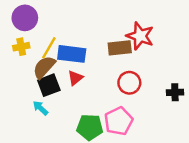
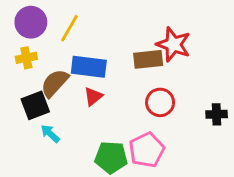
yellow line: (49, 48) -> (69, 28), moved
black square: (49, 85) -> (35, 105), moved

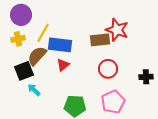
yellow line: (69, 28) -> (43, 33), moved
pink pentagon: (147, 150) -> (113, 102), moved

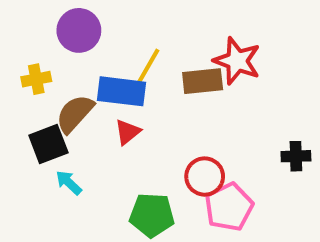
purple circle: (21, 15) -> (79, 30), moved
yellow line: (43, 33) -> (148, 67), moved
red circle: (108, 69) -> (205, 177), moved

